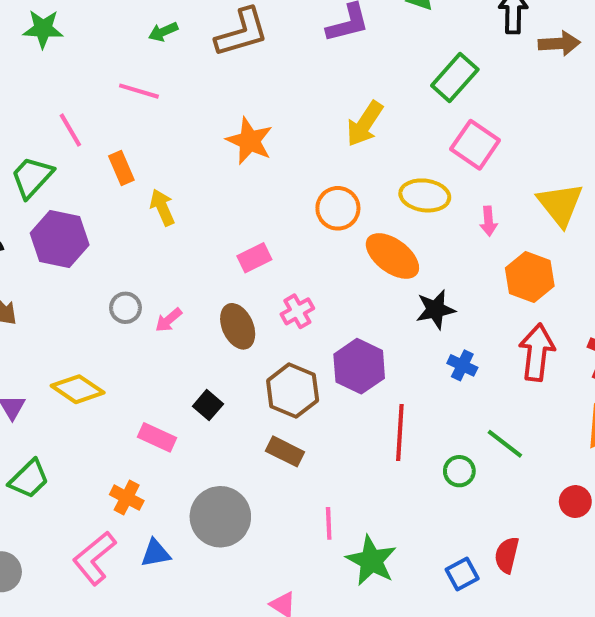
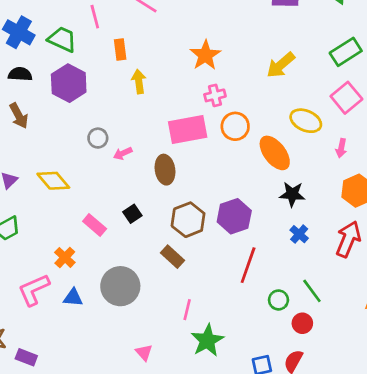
green trapezoid: (32, 177) -> (62, 39), turned 56
orange circle: (338, 208) -> (235, 126), moved
pink rectangle: (254, 258) -> (188, 130), size x1.8
pink cross: (297, 311) -> (215, 95), moved
red circle: (575, 502) -> (302, 323), moved

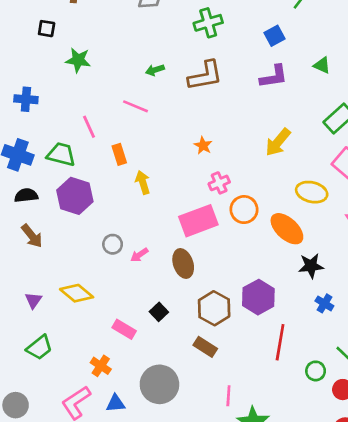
orange star: (205, 55) -> (203, 145), size x0.6

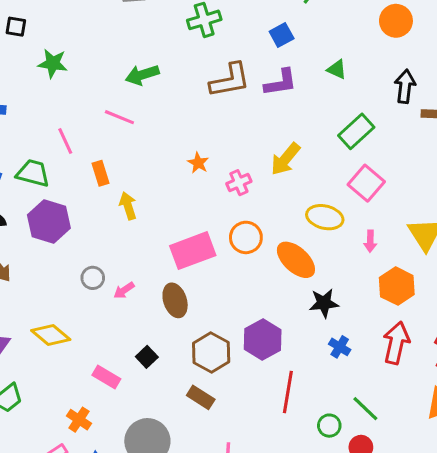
green arrow: (155, 70) -> (142, 75), size x1.5
brown L-shape: (205, 76) -> (230, 80), moved
pink cross: (219, 183) -> (239, 183), moved

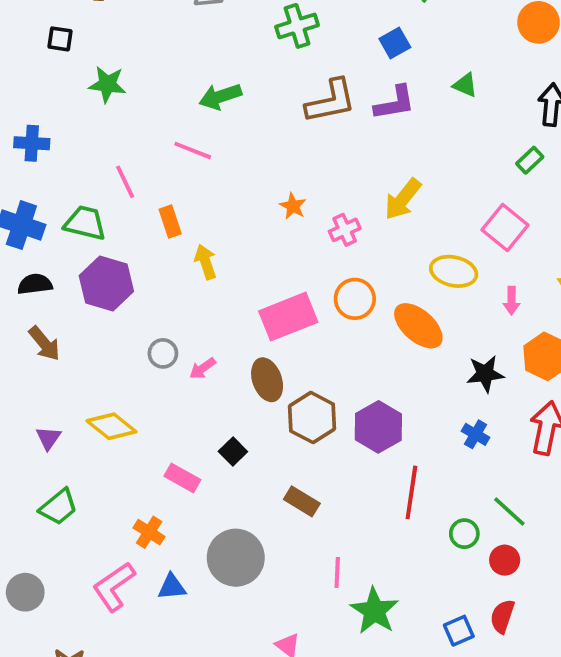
green rectangle: (356, 131) -> (530, 160), moved, size x0.6
black star: (324, 303) -> (485, 374), moved
brown hexagon: (211, 352) -> (312, 418), moved

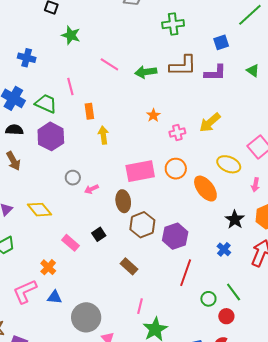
green arrow: (220, 97) -> (146, 72), moved
pink line: (193, 150) -> (109, 64), moved
black star: (485, 374) -> (235, 219), turned 30
gray circle: (236, 558) -> (86, 317), moved

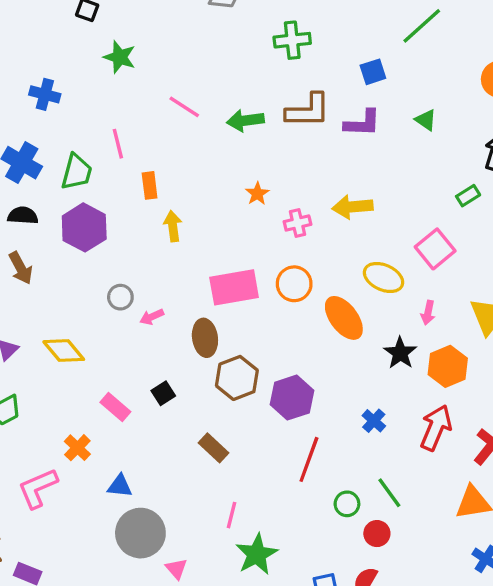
green trapezoid: (46, 104) -> (77, 172), turned 80
yellow arrow: (210, 123) -> (352, 207), turned 35
black star: (235, 219) -> (400, 353), moved
blue triangle: (54, 297) -> (120, 486), moved

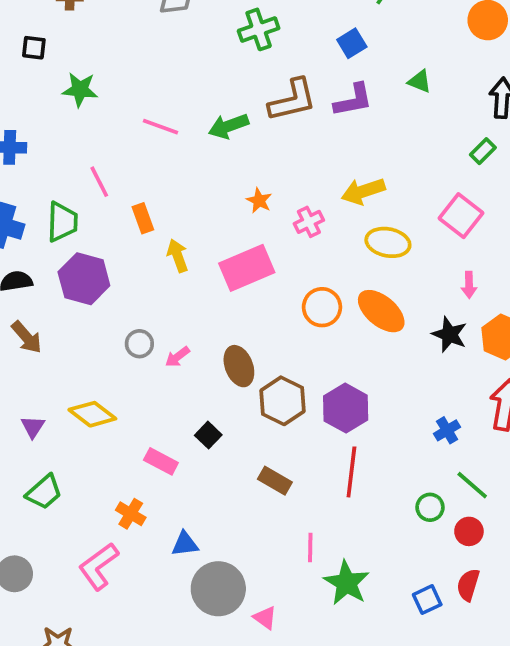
yellow ellipse: (384, 277) -> (388, 242), moved
orange circle: (294, 284) -> (322, 307), moved
pink rectangle: (234, 287) -> (247, 268), moved
blue cross: (374, 421) -> (447, 430), moved, turned 30
red line: (309, 459) -> (351, 472), moved

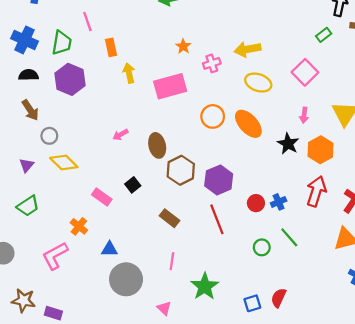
gray circle: (139, 344) -> (49, 136), moved
red line: (351, 472) -> (217, 219), turned -36
red circle: (469, 531) -> (256, 203), moved
pink line: (310, 547) -> (172, 261), moved
pink triangle: (265, 618) -> (164, 308), moved

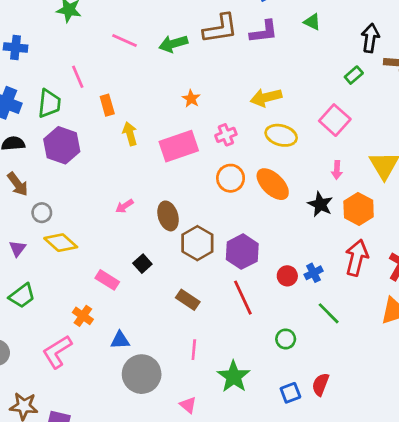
pink cross: (212, 63) -> (226, 135), moved
green circle: (262, 247) -> (286, 339), moved

